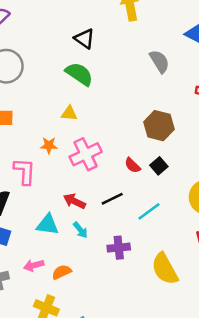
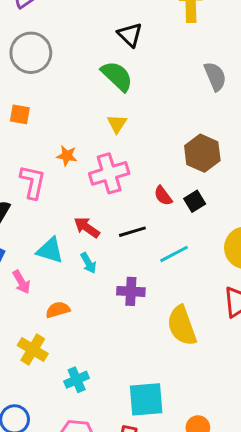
yellow triangle: (69, 113) -> (117, 124), moved, turned 48
pink arrow: (34, 265) -> (21, 282), moved, turned -114

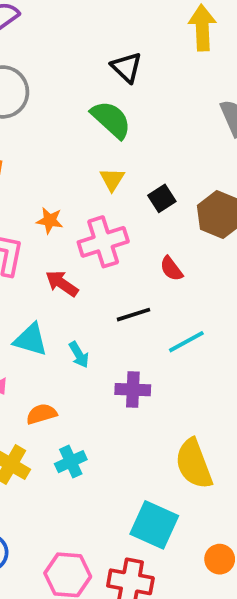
black square: (195, 201) -> (162, 198), moved
red arrow: (87, 227) -> (62, 283), moved
yellow semicircle: (182, 326) -> (194, 464), moved
cyan cross: (77, 380) -> (71, 462), moved
cyan square: (146, 399) -> (154, 525), turned 30

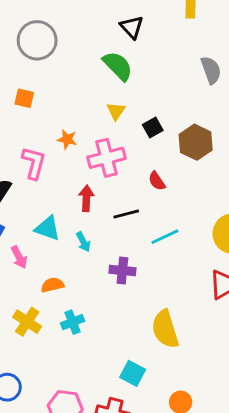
red arrow: (62, 283) -> (86, 198), moved, turned 55
cyan square: (154, 525) -> (133, 373), size x0.7

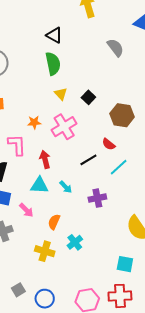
green semicircle: (118, 66) -> (53, 64), turned 50
brown hexagon: (196, 142) -> (122, 115), moved
red semicircle: (157, 181) -> (109, 144), moved
red arrow: (86, 198) -> (45, 159), moved
orange semicircle: (52, 285) -> (54, 222), turned -35

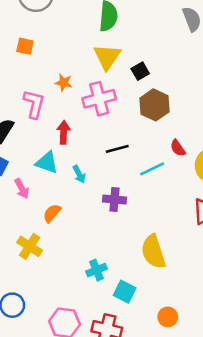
yellow triangle: (61, 94) -> (107, 57), size x1.6
brown hexagon: (122, 115) -> (155, 105), moved
red semicircle: (109, 144) -> (178, 148), moved
cyan cross: (75, 242) -> (97, 270), moved

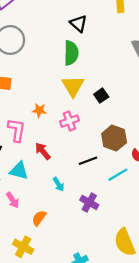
pink cross: (99, 99) -> (69, 121), size x0.7
brown hexagon: (155, 105) -> (114, 138), moved
red arrow: (64, 132) -> (43, 151), turned -36
cyan triangle: (47, 162) -> (19, 171), moved
purple cross: (114, 200) -> (89, 202), turned 30

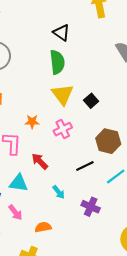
orange semicircle: (39, 218) -> (43, 227), turned 49

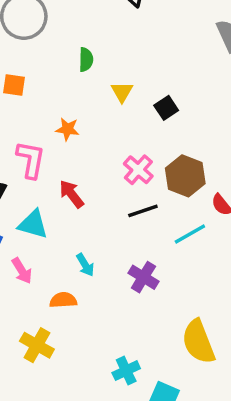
green semicircle: (57, 62) -> (86, 60), moved, size x0.6
yellow triangle: (63, 94) -> (122, 92), size x0.6
pink cross: (63, 129) -> (138, 170), moved, turned -30
cyan arrow: (59, 192) -> (85, 265), moved

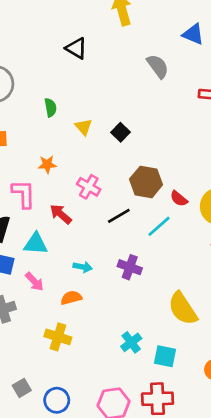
pink cross: (138, 170) -> (89, 187), moved
cyan arrow: (85, 265) -> (83, 267), turned -36

